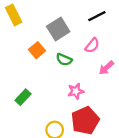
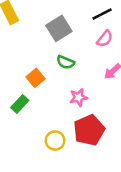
pink semicircle: (92, 45) -> (105, 39), moved
orange square: (37, 50) -> (35, 78), moved

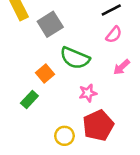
gray square: (59, 28) -> (50, 24), moved
green semicircle: (65, 62) -> (75, 58), size x1.6

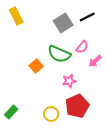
gray square: (50, 24) -> (63, 23), moved
pink semicircle: (114, 35) -> (82, 47), moved
green rectangle: (29, 100) -> (11, 112), moved

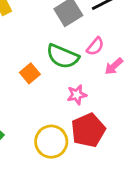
yellow circle: (51, 114) -> (51, 142), size x1.5

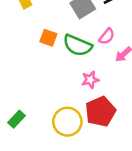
orange square: (30, 73) -> (48, 38), moved, turned -30

